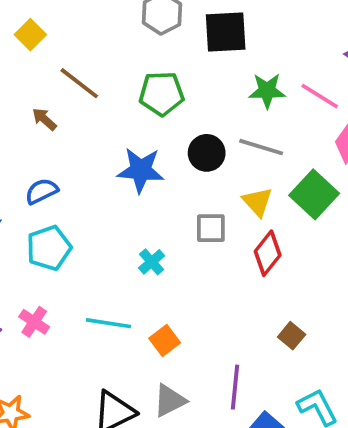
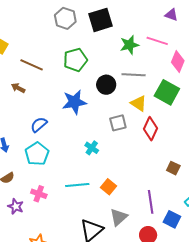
blue semicircle: (41, 191) -> (39, 125), moved

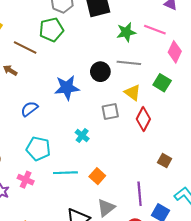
green pentagon: (75, 60) -> (51, 30), moved
green square: (167, 92) -> (162, 83), size x0.7
cyan pentagon: (37, 154) -> (38, 149), moved, turned -30

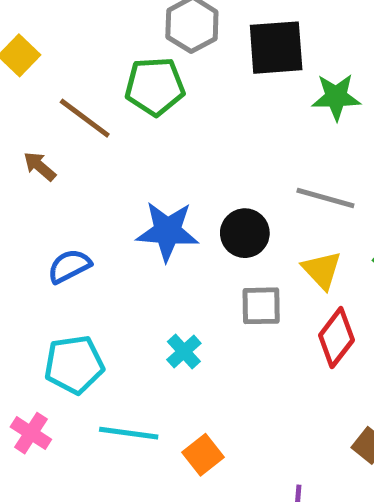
green star: (126, 32) -> (336, 97), moved
black circle: (100, 72) -> (245, 233), moved
cyan pentagon: (38, 149) -> (74, 365), turned -30

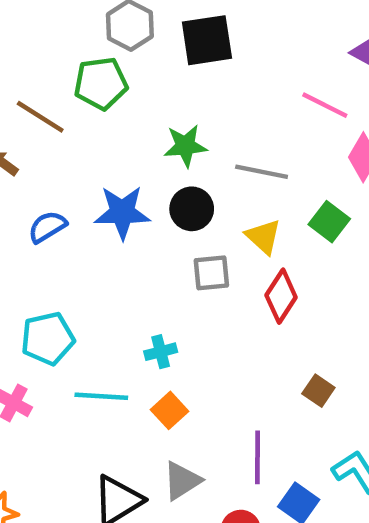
green star: (336, 97) -> (185, 146), moved
blue semicircle: (69, 266) -> (47, 227), moved
cyan cross: (184, 352) -> (161, 352), moved, turned 32

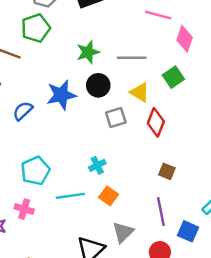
green square: (329, 222) -> (173, 77), turned 30
brown square: (318, 391) -> (167, 171), moved

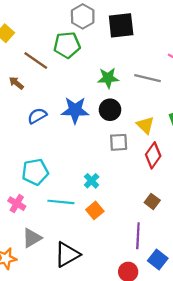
gray line: (132, 58) -> (148, 78), moved
cyan cross: (97, 165) -> (92, 181), turned -32
gray triangle: (123, 232) -> (32, 238), moved

